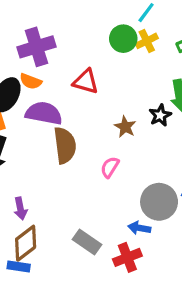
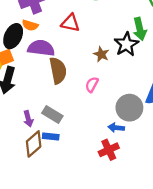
black star: (160, 115) -> (126, 44), size x1.5
gray rectangle: (87, 242) -> (52, 115), moved
blue rectangle: (19, 267) -> (51, 137), moved

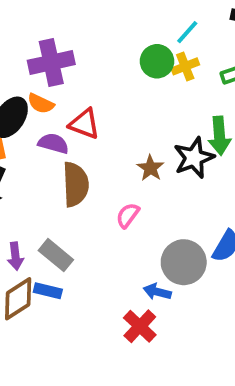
red triangle: (70, 23) -> (84, 124), moved
purple semicircle: (41, 48) -> (53, 143), size x0.7
red cross: (109, 150) -> (140, 326), turned -30

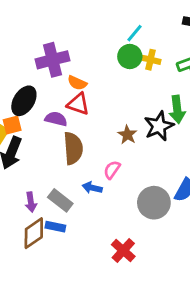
cyan line: (187, 32) -> (135, 33), moved
yellow cross: (185, 66) -> (151, 60), turned 36
orange semicircle: (41, 104) -> (77, 83), moved
blue arrow: (157, 292) -> (92, 188), moved

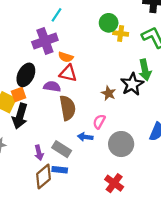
cyan line: (135, 33) -> (56, 15), moved
green circle: (130, 57) -> (109, 23), moved
gray circle: (154, 203) -> (121, 144), moved

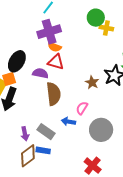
purple cross: (45, 41) -> (49, 32), moved

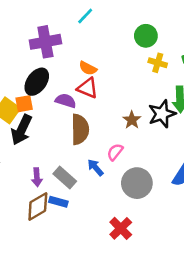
yellow cross: (106, 28) -> (158, 63), moved
purple cross: (49, 32) -> (45, 42), moved
blue arrow: (68, 121) -> (95, 168), turned 32

